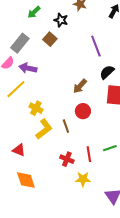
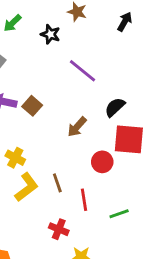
brown square: (50, 39) -> (32, 106), moved
purple line: (96, 46) -> (83, 71), moved, turned -30
red circle: (83, 111) -> (102, 162), moved
red line: (89, 154) -> (84, 200), moved

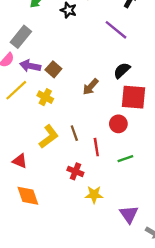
purple line: (83, 71) -> (116, 30), moved
yellow cross: (15, 158) -> (45, 97), moved
red circle: (102, 162) -> (118, 124), moved

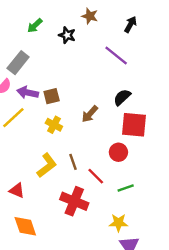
brown square: (53, 69) -> (52, 96), turned 35
yellow cross: (45, 97) -> (54, 125), moved
red line: (96, 147) -> (96, 176), turned -36
red cross: (75, 171) -> (74, 201), size x1.6
yellow star: (94, 195) -> (118, 223), moved

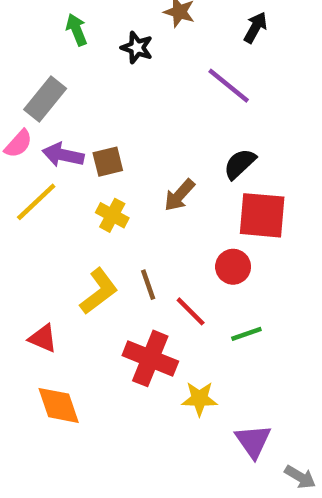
green arrow: (35, 26) -> (76, 30), turned 112
yellow star: (118, 223) -> (199, 399), moved

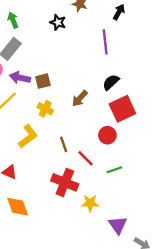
green arrow: (76, 30) -> (13, 20), moved
purple line: (229, 86) -> (105, 42), turned 45
red square: (262, 215) -> (122, 109), turned -30
yellow L-shape: (99, 291) -> (28, 136), moved

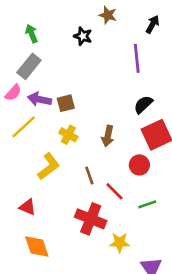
brown arrow: (80, 98) -> (108, 136), moved, turned -30

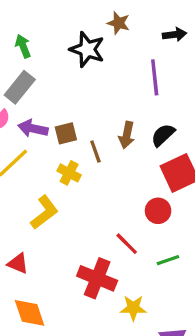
black arrow: (153, 24) -> (174, 35), turned 54
black star: (83, 36) -> (87, 49), size x1.5
brown arrow: (108, 136) -> (127, 135), moved
brown line: (89, 175) -> (95, 152), moved

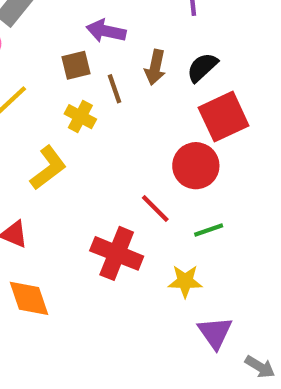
purple arrow: (33, 128) -> (106, 31), moved
red circle: (158, 211) -> (196, 166), size x1.4
yellow star: (133, 308) -> (185, 281), moved

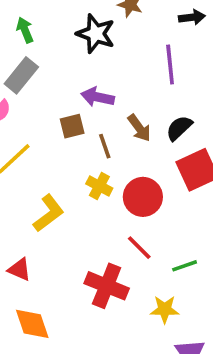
brown arrow: (155, 67) -> (139, 128), turned -48
yellow cross: (80, 117) -> (99, 186), moved
red circle: (196, 166) -> (143, 197), moved

